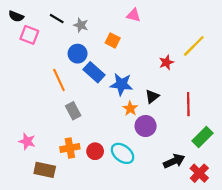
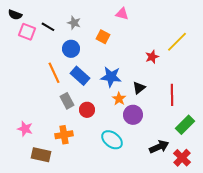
black line: (57, 19) -> (48, 27), moved
blue rectangle: (94, 72) -> (80, 76), moved
red circle: (95, 151) -> (87, 110), moved

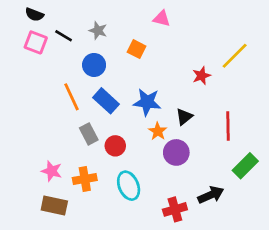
black semicircle: (15, 15) -> (34, 15), moved
pink star: (25, 129) -> (52, 171), moved
cyan ellipse: (112, 140) -> (129, 186), moved, turned 30
red cross: (182, 158) -> (175, 209), moved, turned 30

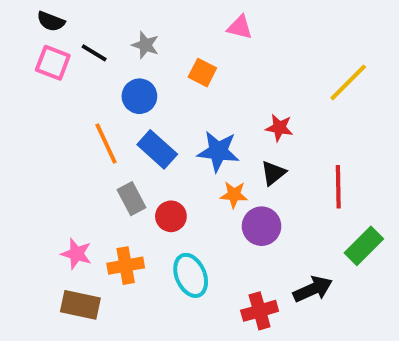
red star: (201, 76) -> (279, 128), moved, turned 30
orange star: (158, 131) -> (234, 195), turned -30

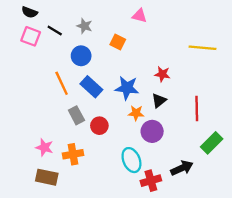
yellow line: (348, 82) -> (202, 48), turned 50
cyan ellipse: (191, 275) -> (131, 160), moved

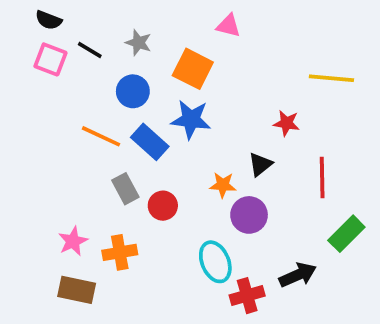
orange square: (118, 42) -> (193, 69), size x1.5
red star: (162, 74) -> (286, 123), moved
orange line: (62, 83) -> (101, 136), turned -40
blue star: (127, 88) -> (191, 119), moved
pink star: (44, 147) -> (73, 241), turned 30

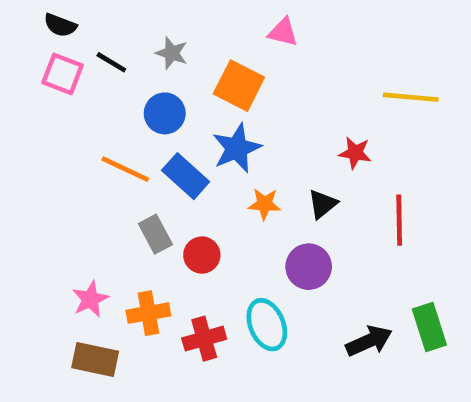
blue star: (191, 119) -> (237, 148), turned -30
orange star: (223, 185) -> (265, 204), moved
green rectangle: (346, 234) -> (429, 327), moved, turned -63
red cross: (247, 296) -> (204, 339), moved

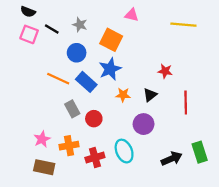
yellow line: (411, 97) -> (183, 25), moved

